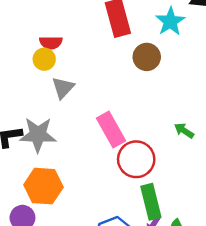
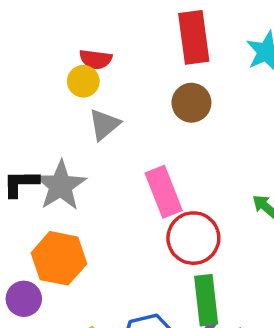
brown circle: (147, 57) -> (191, 103), moved
gray star: (38, 135) -> (61, 186), turned 30

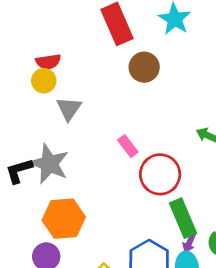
brown circle: (191, 103) -> (144, 67), moved
pink rectangle: (164, 192) -> (128, 146), size x0.6

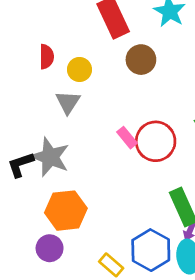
red semicircle: (48, 62) -> (47, 57), turned -80
yellow circle: (44, 81) -> (79, 70), moved
red circle: (160, 174) -> (156, 141), moved

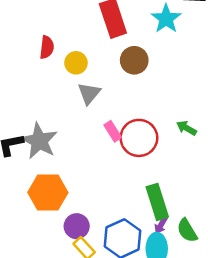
gray triangle: (68, 102) -> (89, 93), moved
purple circle: (50, 248) -> (77, 226), moved

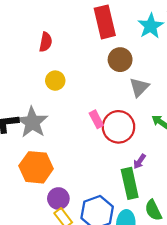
yellow circle: (76, 63) -> (55, 81), moved
gray triangle: (89, 93) -> (139, 87), moved
purple arrow: (161, 225) -> (140, 161), moved

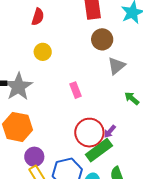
red circle: (118, 127) -> (89, 133), moved
green rectangle: (130, 183) -> (99, 150), turned 60

